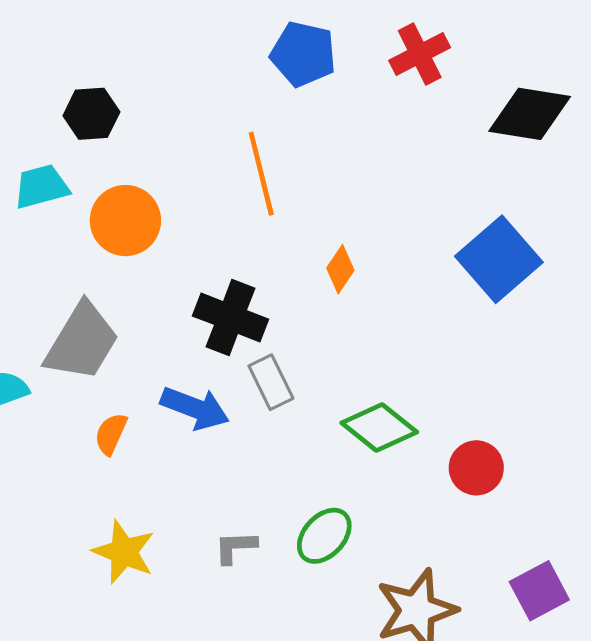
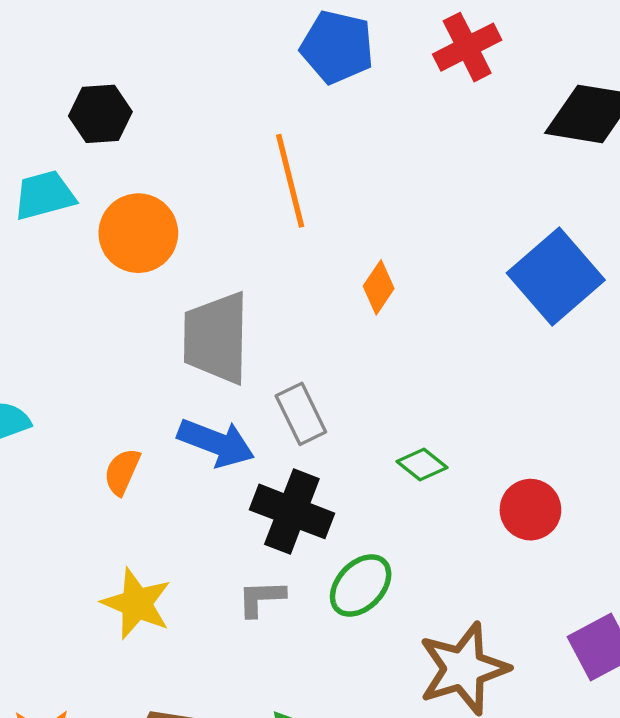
black cross: (231, 318) -> (292, 511), moved
gray trapezoid: (82, 342) -> (216, 338), moved, turned 150
green diamond: (379, 427) -> (422, 464), size x0.6

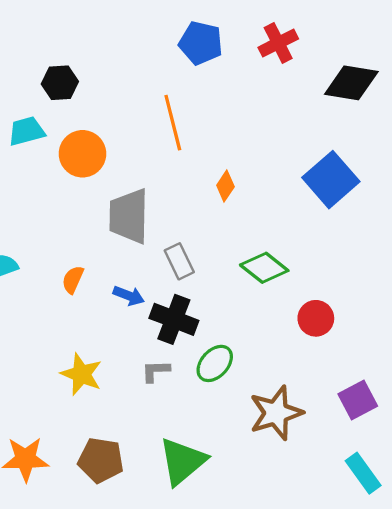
blue arrow: (216, 443) -> (129, 296), moved, size x0.7
green diamond: (422, 464) -> (264, 268), moved, size x1.6
orange semicircle: (122, 472) -> (73, 280), moved

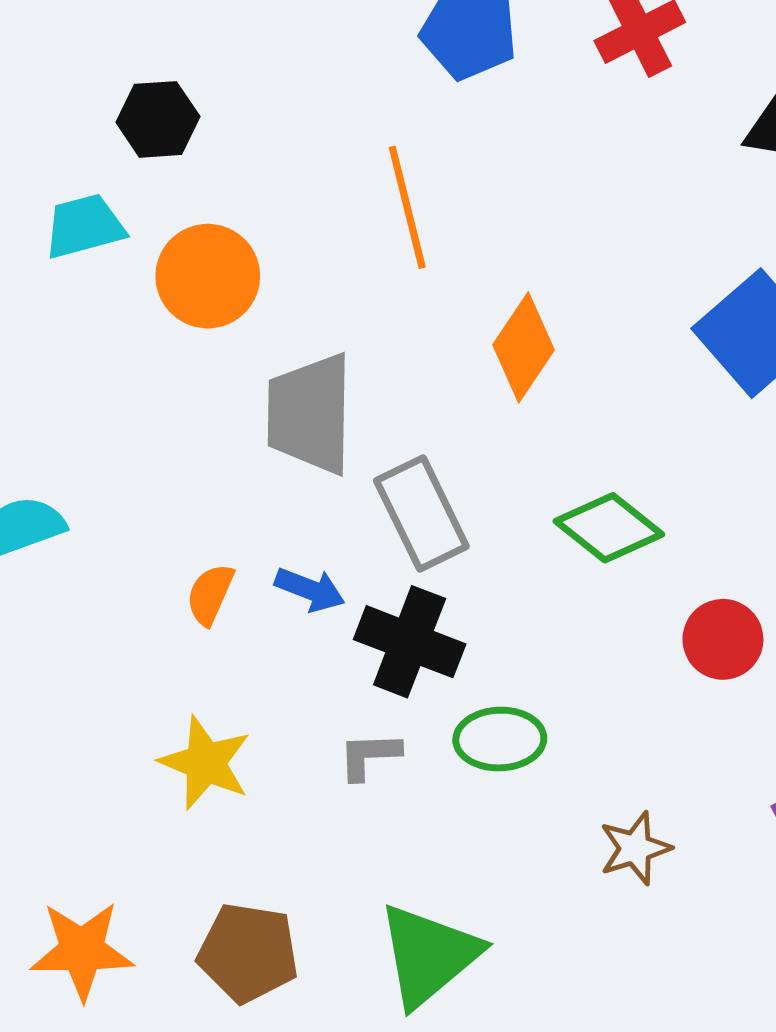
orange diamond: (225, 186) -> (524, 347), size x1.5
gray rectangle: (179, 261) -> (421, 514), size x1.4
orange semicircle: (73, 280) -> (210, 594), moved
green ellipse: (215, 363) -> (500, 739), turned 45
brown star: (276, 413) -> (635, 848), size x0.6

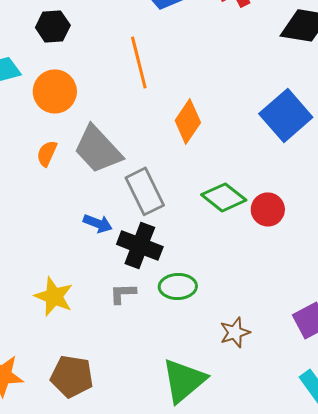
black hexagon: (158, 119) -> (53, 26), moved
gray trapezoid: (310, 414) -> (98, 149), turned -44
orange semicircle: (210, 594) -> (47, 153), moved
red circle: (723, 639) -> (268, 209), moved
green triangle: (429, 955) -> (184, 380), moved

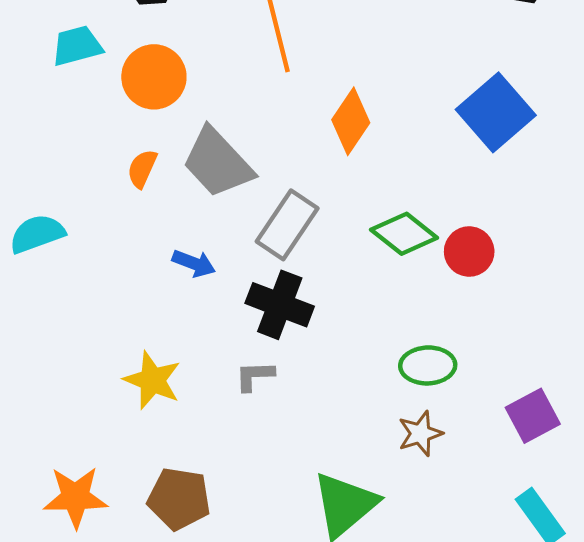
gray rectangle: (145, 191) -> (287, 225), turned 60
blue arrow: (98, 223) -> (194, 263), moved
green ellipse: (178, 286) -> (428, 365), moved

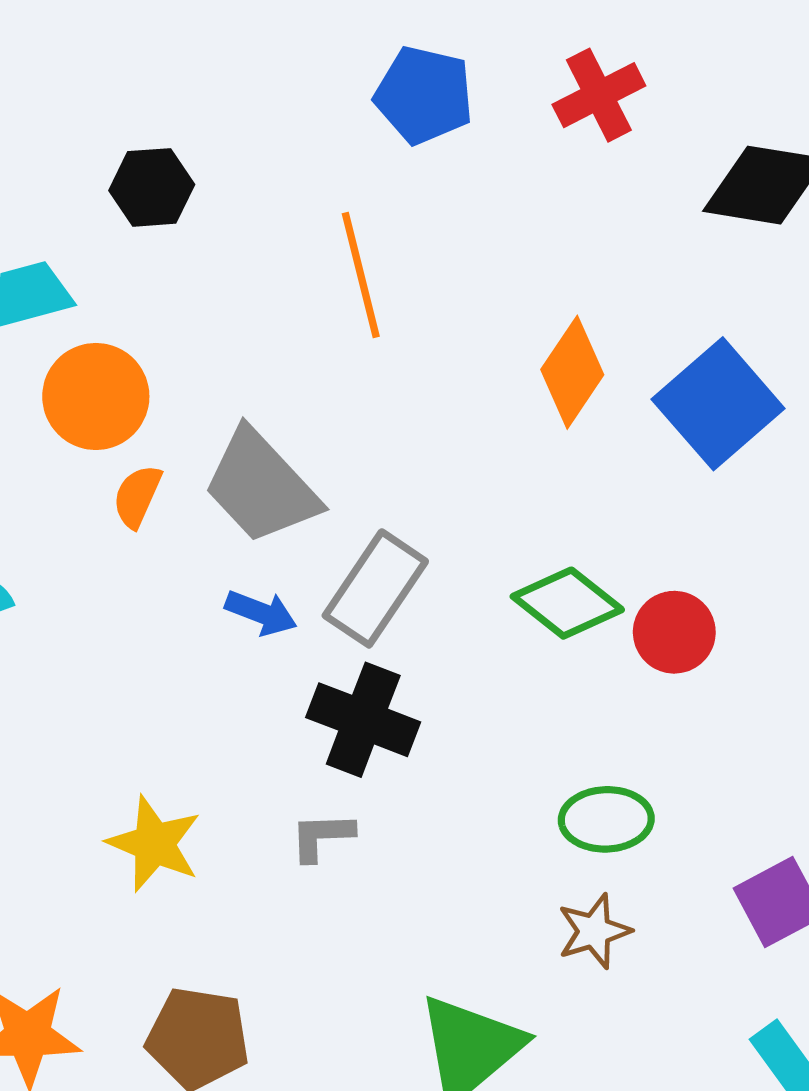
orange circle: (154, 77) -> (96, 396), moved
orange diamond: (351, 121) -> (572, 372), moved
blue arrow: (194, 263) -> (261, 613), moved

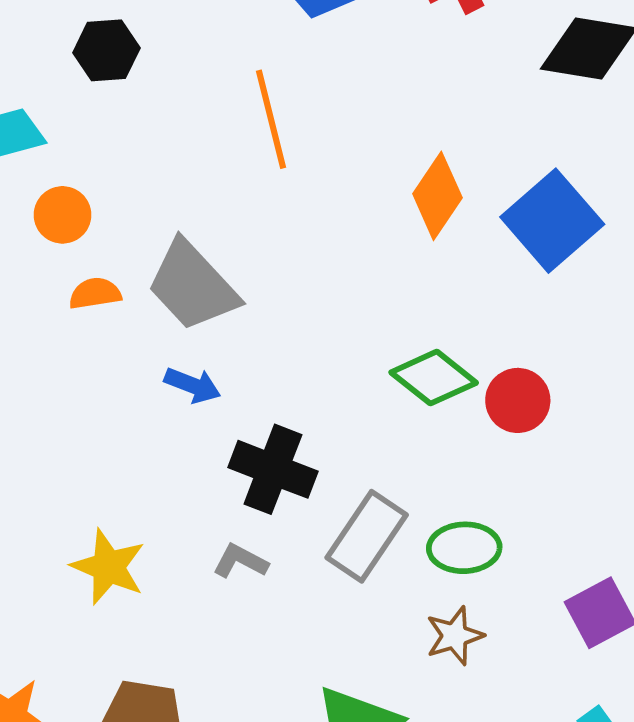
orange circle: (96, 396) -> (62, 215), size x0.7
orange semicircle: (137, 496) -> (95, 293), turned 57
gray rectangle: (375, 588) -> (367, 536), moved
gray L-shape: (322, 836) -> (240, 561), turned 30

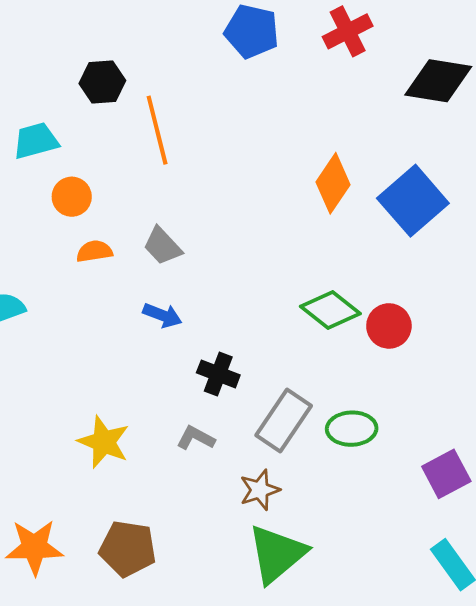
orange line: (271, 119) -> (157, 130), moved
gray trapezoid: (193, 286) -> (162, 246), size x0.6
black cross: (273, 469) -> (218, 374), size x0.7
brown star: (455, 636) -> (260, 490), moved

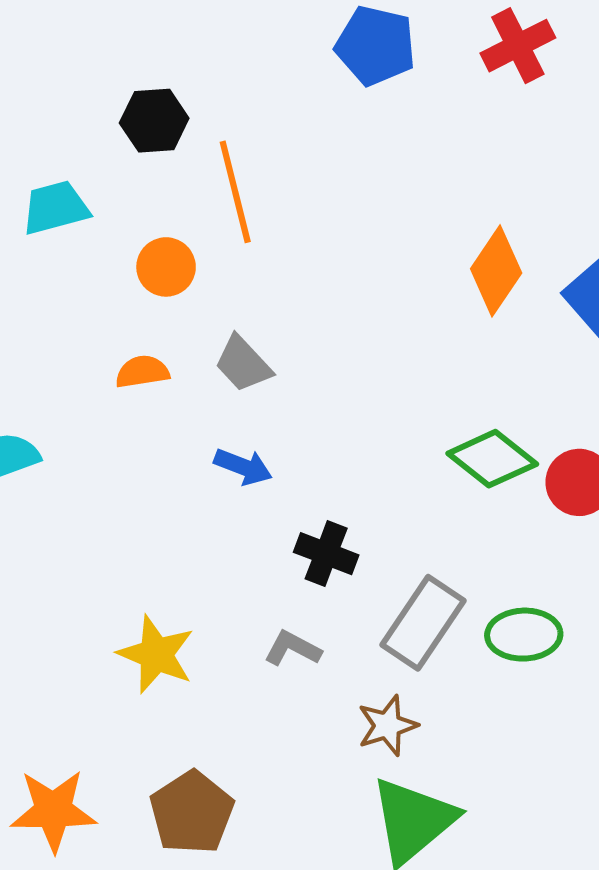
orange circle: (72, 197) -> (166, 267), moved
brown pentagon: (128, 549) -> (192, 812), turned 30

